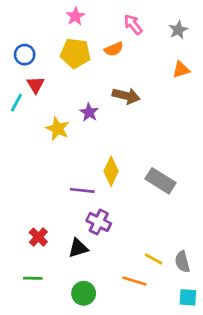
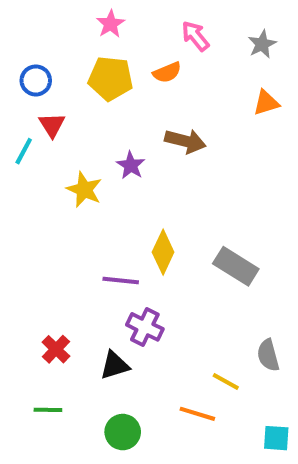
gray semicircle: (182, 262) -> (268, 355), moved

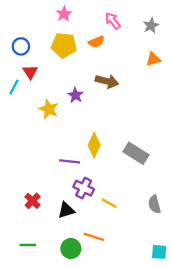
yellow line: (226, 382) -> (109, 203), moved
green line: (48, 410) -> (28, 245), moved
orange line: (197, 414) -> (94, 237), moved

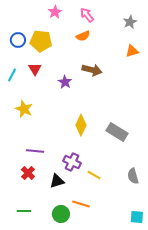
pink arrow: (113, 21) -> (87, 15), moved
yellow pentagon: (64, 45) -> (41, 41), moved
red triangle: (30, 72) -> (35, 69), moved
yellow star: (49, 109) -> (24, 109), moved
purple line: (70, 161) -> (35, 151), moved

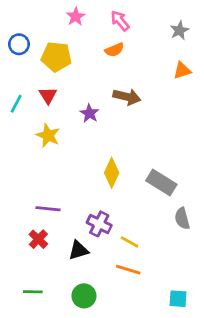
blue circle: (18, 40) -> (19, 44), moved
yellow star: (24, 109) -> (48, 135), moved
gray semicircle: (133, 176) -> (182, 218), moved
orange line: (81, 204) -> (128, 270), moved
cyan square: (137, 217) -> (178, 299), moved

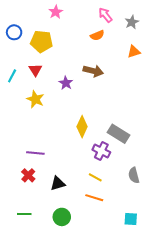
pink arrow: (120, 21) -> (105, 15), moved
orange semicircle: (114, 50) -> (97, 35), moved
gray semicircle: (182, 218) -> (134, 175), moved
purple cross: (99, 224) -> (101, 151), moved

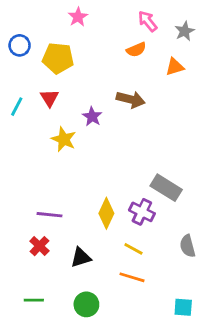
orange triangle: (134, 52) -> (175, 67), moved
yellow star: (35, 99) -> (64, 139), moved
yellow diamond: (82, 127) -> (106, 213), moved

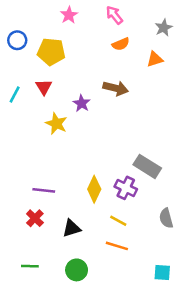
pink arrow: (148, 21) -> (114, 15), moved

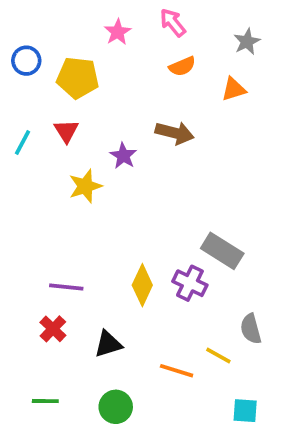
pink star: (69, 15) -> (118, 32), moved
yellow star: (56, 124) -> (85, 186), turned 30
yellow line: (118, 221) -> (218, 355), moved

